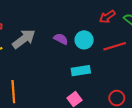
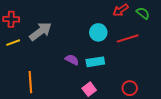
purple semicircle: (61, 39) -> (72, 60), moved

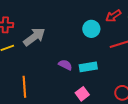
cyan circle: (98, 32) -> (91, 29), moved

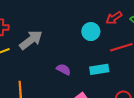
cyan rectangle: (88, 67) -> (99, 69), moved

